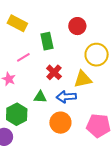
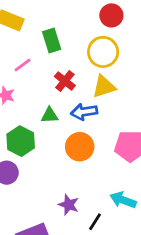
red circle: (77, 26) -> (111, 15), moved
yellow circle: (97, 55) -> (103, 52), moved

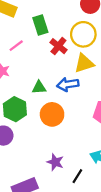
red cross: (65, 81) -> (58, 46), moved
orange circle: (80, 147) -> (52, 114), moved

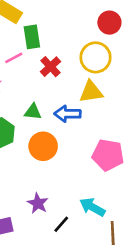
green rectangle: (40, 25) -> (32, 37), moved
red cross: (58, 46) -> (50, 67), moved

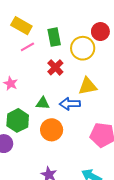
green rectangle: (32, 37) -> (54, 37), moved
yellow circle: (96, 57) -> (83, 48), moved
pink line: (14, 58) -> (27, 47), moved

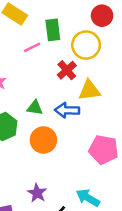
red circle: (100, 32) -> (102, 16), moved
pink line: (27, 47) -> (32, 47), moved
red cross: (55, 67) -> (67, 70), moved

